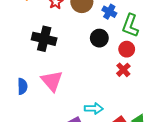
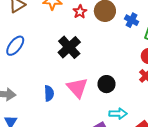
black circle: (99, 38) -> (106, 84), moved
black cross: (44, 39) -> (69, 47), turned 35

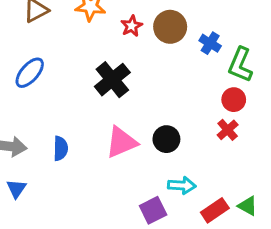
pink triangle: (77, 88) -> (121, 142), turned 45
blue semicircle: (49, 93) -> (61, 148), moved

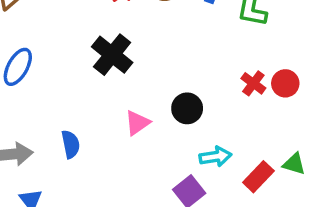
red circle: (234, 100) -> (285, 83), moved
pink triangle: (121, 142) -> (137, 123), size x0.7

